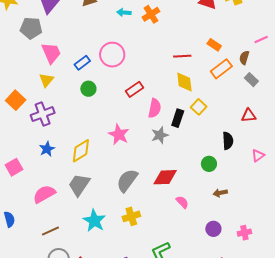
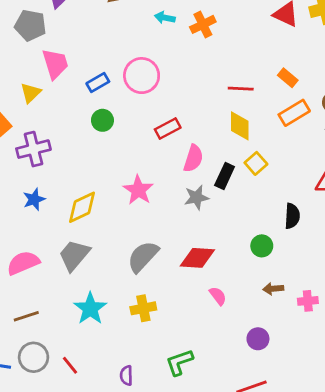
yellow triangle: (46, 80) -> (31, 93), moved
pink cross: (244, 233) -> (308, 301), moved

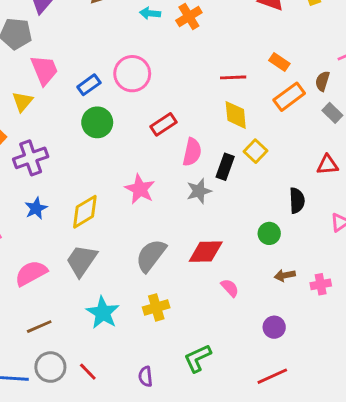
green circle: (102, 120) -> (97, 122), size x1.4

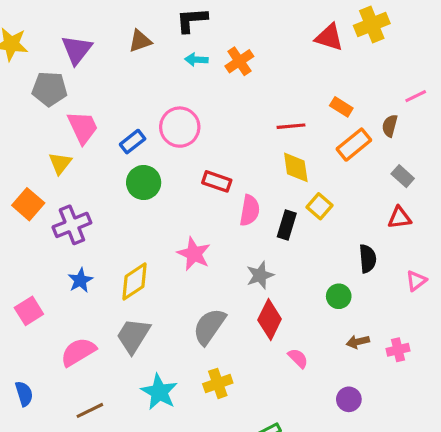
gray rectangle: (332, 113) -> (403, 176), moved
red rectangle: (164, 124) -> (217, 181), turned 55
gray star: (199, 191) -> (260, 275), moved
red diamond: (206, 252) -> (270, 319), turned -60

